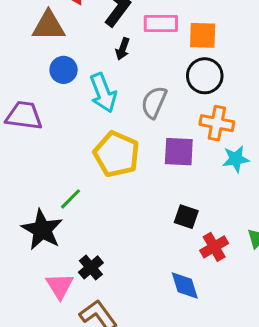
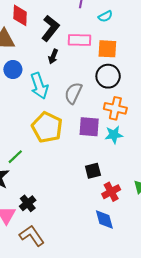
cyan star: (236, 159) -> (114, 135), moved
black square: (186, 217) -> (93, 171), turned -35
blue diamond: (185, 286) -> (104, 219), moved

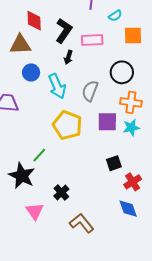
orange square: (107, 49) -> (133, 35), moved
black cross: (28, 203) -> (61, 193), moved
brown L-shape: (32, 236) -> (82, 223), moved

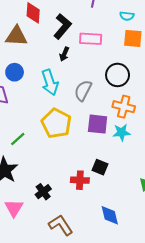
cyan semicircle: (115, 16) -> (127, 16), moved, turned 32
blue circle: (31, 72) -> (15, 72), moved
green line: (39, 155) -> (18, 139), moved
black square: (114, 163) -> (100, 167), turned 35
red cross: (133, 182) -> (80, 180), moved, turned 30

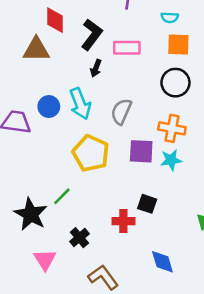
blue circle: (15, 72) -> (49, 107), moved
black circle: (118, 75) -> (175, 83), moved
green line: (18, 139) -> (62, 196), moved

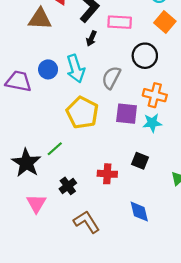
orange square: (178, 44) -> (165, 22), turned 35
black circle: (175, 83) -> (145, 56), moved
black square: (147, 204) -> (140, 161), moved

